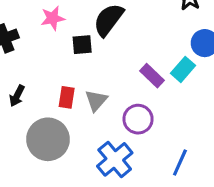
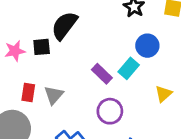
pink star: (53, 18) -> (15, 51), moved
purple circle: (138, 119) -> (110, 111), moved

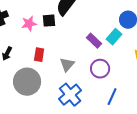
gray triangle: (54, 95) -> (67, 65), moved

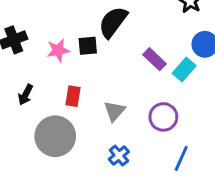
purple rectangle: (94, 41) -> (155, 59), moved
blue cross: (70, 95) -> (119, 155), size x0.6

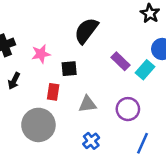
black square: (88, 46) -> (69, 69), moved
black arrow: (26, 95) -> (14, 81), moved
gray triangle: (114, 111) -> (87, 104), turned 42

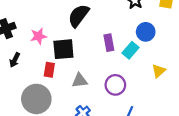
purple rectangle: (121, 61) -> (109, 43), turned 35
black square: (69, 69) -> (63, 49), size x1.5

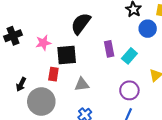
blue circle: (146, 32) -> (148, 29), moved
black arrow: (15, 60) -> (21, 84), moved
purple circle: (115, 85) -> (129, 90), moved

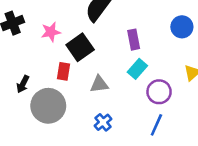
blue circle: (148, 29) -> (182, 27), moved
black square: (67, 55) -> (80, 47), turned -30
cyan rectangle: (129, 56) -> (137, 69), moved

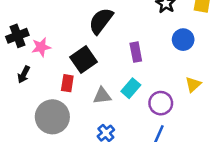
pink star: (51, 32) -> (41, 47), moved
cyan rectangle: (137, 69) -> (131, 88), moved
black arrow: (23, 84) -> (24, 74), moved

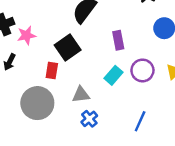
gray triangle: (102, 96) -> (81, 95), moved
purple circle: (161, 103) -> (142, 70), moved

